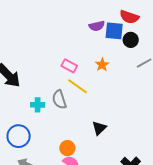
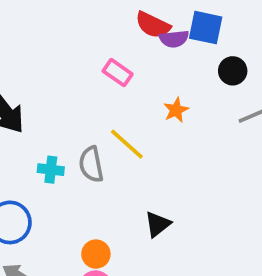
red semicircle: (129, 17) -> (153, 25), moved
blue square: (114, 31) -> (206, 28), moved
pink rectangle: (69, 66) -> (118, 73), moved

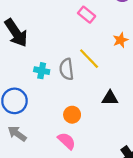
black triangle: (158, 224) -> (110, 98), moved, turned 35
orange circle: (96, 254) -> (72, 115), moved

